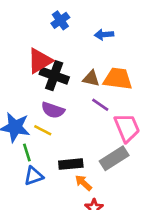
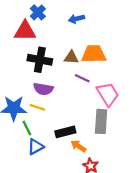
red triangle: (40, 61) -> (25, 31), moved, turned 40
gray rectangle: (114, 158) -> (101, 121), turned -45

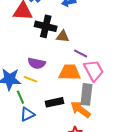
orange trapezoid: (94, 54) -> (70, 72), moved
black cross: (40, 60) -> (46, 26), moved
purple line: (82, 78) -> (81, 53), moved
orange arrow: (78, 146) -> (80, 109), moved, size x1.5

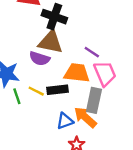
brown triangle: (63, 36) -> (51, 42), moved, size x1.6
yellow line: (31, 79) -> (36, 91), moved
black rectangle: (54, 102) -> (57, 90), moved
blue triangle: (27, 114) -> (65, 121), moved

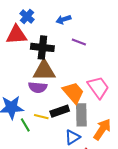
purple line: (92, 52) -> (79, 42), moved
orange trapezoid: (77, 73) -> (73, 93), turned 55
gray rectangle: (94, 100) -> (81, 115), moved
orange arrow: (85, 117) -> (102, 129), moved, turned 95

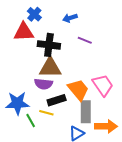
black rectangle: (60, 111) -> (57, 100), moved
orange arrow: (102, 129) -> (106, 126), turned 55

